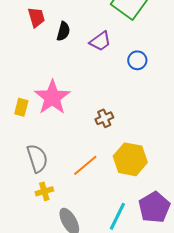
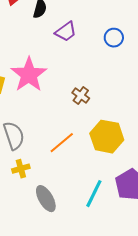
purple trapezoid: (100, 41) -> (66, 32), moved
brown cross: (104, 118) -> (81, 96), turned -30

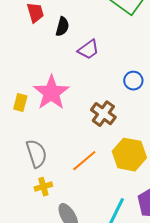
blue circle: (114, 38) -> (133, 81), moved
brown cross: (81, 96) -> (103, 114), size x1.4

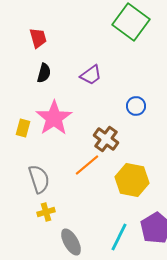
black semicircle: (62, 27) -> (44, 73), moved
orange line: (84, 161) -> (87, 165), moved

